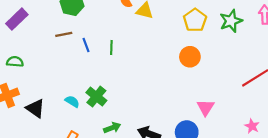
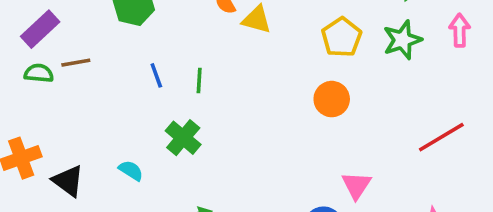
brown line: (64, 34) -> (76, 63), moved
green semicircle: (15, 62) -> (39, 73), moved
green cross: (96, 97) -> (183, 138), moved

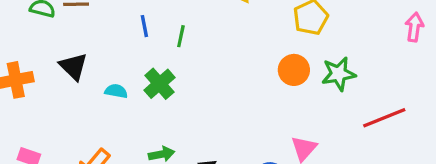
green star: (402, 40) -> (339, 74), moved
cyan semicircle: (131, 170) -> (116, 91), moved, turned -30
black triangle: (68, 181) -> (73, 66), moved

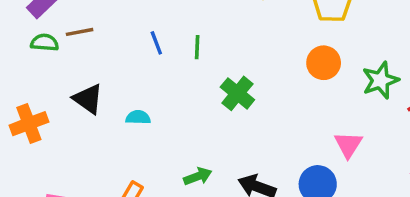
green star: (339, 74) -> (380, 80), moved
green cross: (159, 84) -> (237, 93), moved

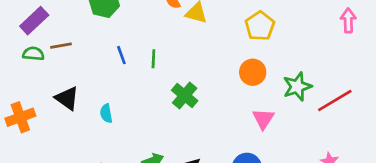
cyan semicircle: (138, 117) -> (106, 113), turned -102
pink triangle: (348, 145) -> (263, 119), moved

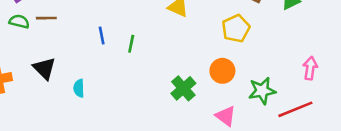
pink arrow: (348, 20) -> (310, 68), moved
green cross: (185, 96) -> (183, 88), moved
pink triangle: (263, 119) -> (226, 116), turned -35

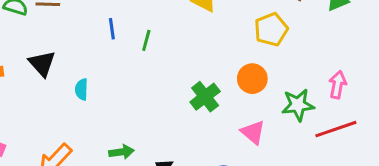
pink arrow: (310, 68) -> (338, 85), moved

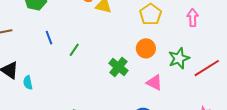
green line: (146, 40) -> (74, 50), moved, turned 32
pink arrow: (338, 85) -> (193, 18), moved
cyan semicircle: (82, 89) -> (28, 83), moved

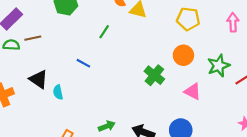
yellow pentagon: (151, 14) -> (188, 19), turned -30
blue line: (49, 38) -> (83, 63), moved, turned -40
green line: (74, 50) -> (104, 32), moved

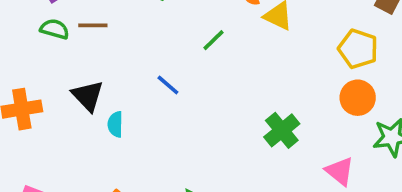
orange circle: (183, 55) -> (358, 98), moved

